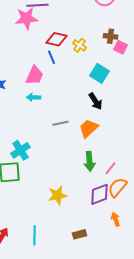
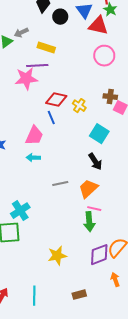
pink line: (111, 168) -> (94, 209), moved, turned 64

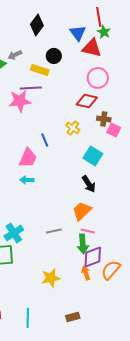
black circle: (60, 17) -> (54, 56), moved
red diamond: (56, 100) -> (87, 101), moved
gray line: (60, 184) -> (54, 231), moved
purple diamond: (99, 255) -> (93, 257), moved
orange arrow: (115, 280) -> (86, 273), moved

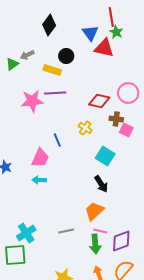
pink circle: (98, 78) -> (128, 93), moved
purple line: (31, 88) -> (55, 93), moved
purple diamond: (93, 257) -> (121, 241), moved

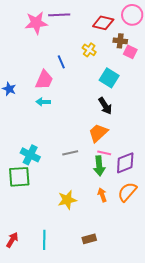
cyan cross: (26, 233) -> (30, 155), turned -30

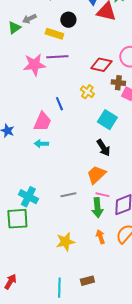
cyan line: (44, 240) -> (59, 288), moved

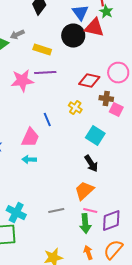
black circle: (68, 20) -> (73, 36), moved, size x1.5

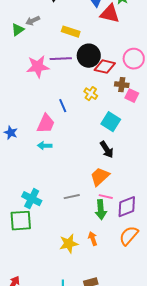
black circle: (73, 36) -> (89, 56), moved
yellow rectangle: (42, 50) -> (71, 32), moved
orange arrow: (88, 253) -> (93, 239), moved

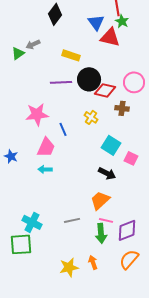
pink star: (38, 67) -> (37, 114), moved
pink square: (132, 96) -> (131, 158), moved
black arrow: (107, 150) -> (107, 173), turned -30

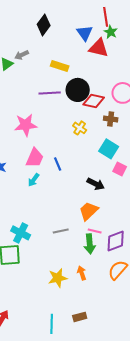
blue line: (63, 129) -> (58, 164), moved
cyan square: (111, 145) -> (109, 149), moved
cyan arrow: (45, 169) -> (34, 180), turned -56

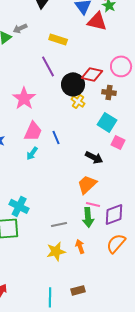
black circle: (78, 90) -> (73, 84), moved
purple line: (50, 93) -> (48, 66), turned 65
pink star: (26, 125) -> (24, 98), turned -30
gray line: (61, 231) -> (59, 224), moved

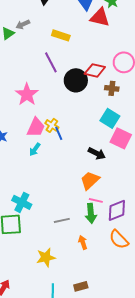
yellow cross: (78, 101) -> (52, 125), moved
pink square: (118, 142) -> (121, 138), size x1.5
orange semicircle: (116, 243) -> (119, 239), turned -85
yellow star: (56, 251) -> (46, 257), moved

